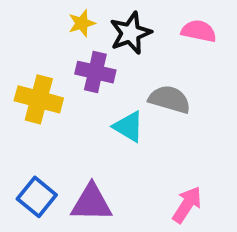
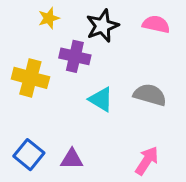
yellow star: (82, 23) -> (49, 18), moved
gray semicircle: (169, 99) -> (150, 95), moved
purple triangle: (91, 203) -> (72, 159), size x0.7

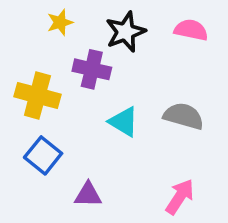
blue square: (29, 155) -> (43, 155), moved

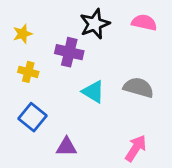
yellow star: (60, 22) -> (23, 34), moved
yellow cross: (37, 96) -> (28, 72), size x0.6

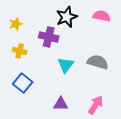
cyan triangle: (93, 92) -> (66, 65), turned 36
purple triangle: (66, 147) -> (61, 104), moved

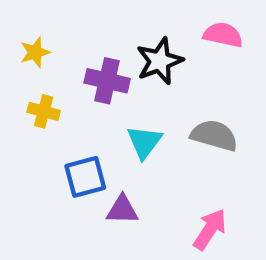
black star: (67, 17) -> (160, 61), moved
blue square: (23, 83) -> (85, 177), moved, turned 36
purple triangle: (61, 104) -> (122, 210), moved

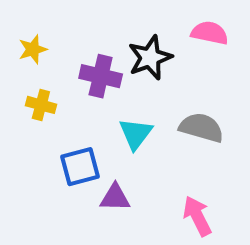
pink arrow: (210, 229) -> (197, 216), turned -60

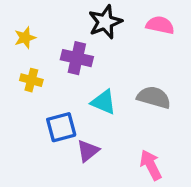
black star: (150, 58) -> (105, 22), moved
cyan triangle: (136, 134) -> (104, 102), turned -44
purple triangle: (115, 198) -> (88, 151), turned -40

